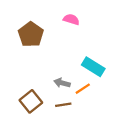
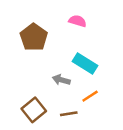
cyan rectangle: (93, 67) -> (85, 64), moved
gray arrow: (62, 83) -> (61, 80), moved

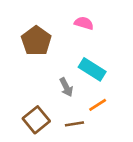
gray arrow: (61, 80) -> (66, 87), turned -132

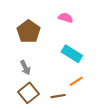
gray arrow: (66, 87) -> (25, 68), moved

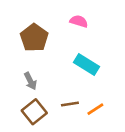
orange line: (76, 81) -> (95, 109), moved
brown line: (58, 96) -> (70, 104), moved

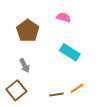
brown line: (70, 104) -> (56, 94), moved
brown square: (34, 112) -> (16, 90), moved

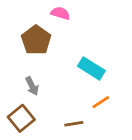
pink semicircle: (64, 17) -> (60, 13), moved
orange line: (77, 88) -> (101, 102), moved

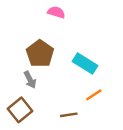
brown pentagon: (36, 40) -> (40, 54), moved

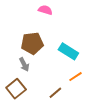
brown pentagon: (40, 54) -> (32, 43), turned 30
brown line: (69, 115) -> (55, 93), turned -32

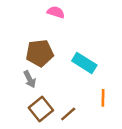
orange line: (76, 77) -> (103, 98), moved, turned -56
brown square: (16, 89) -> (41, 109), moved

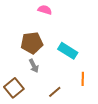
gray arrow: (30, 79) -> (34, 66), moved
brown square: (41, 109) -> (14, 88), moved

